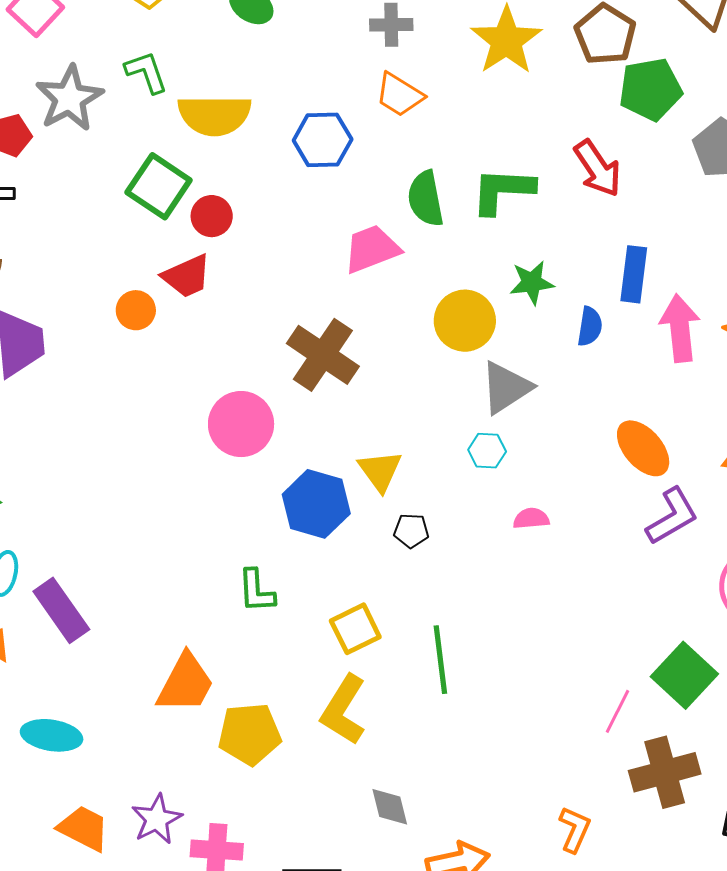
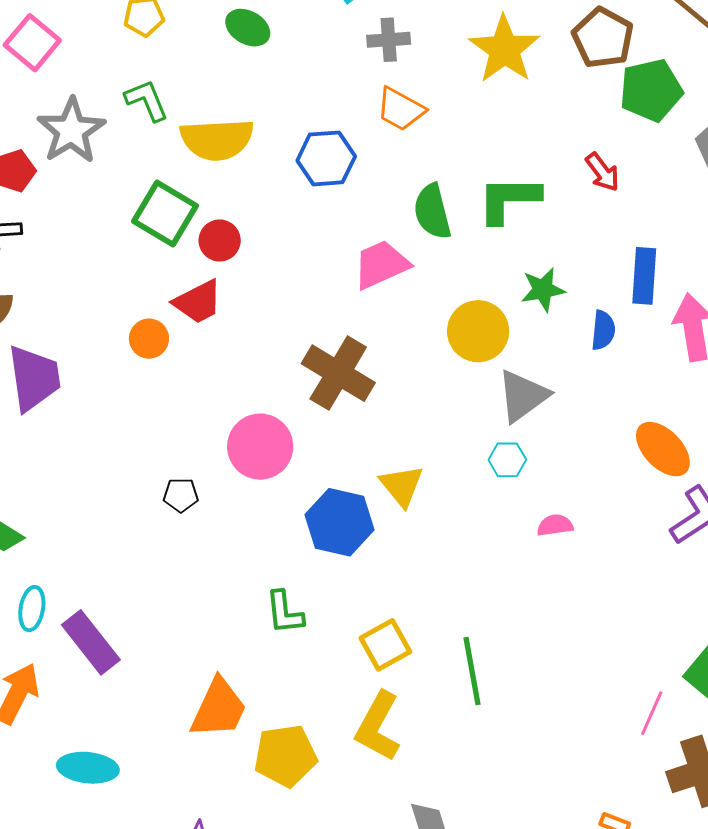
red arrow: (598, 168) -> (602, 172), size x0.7
black pentagon: (411, 531) -> (181, 495), moved

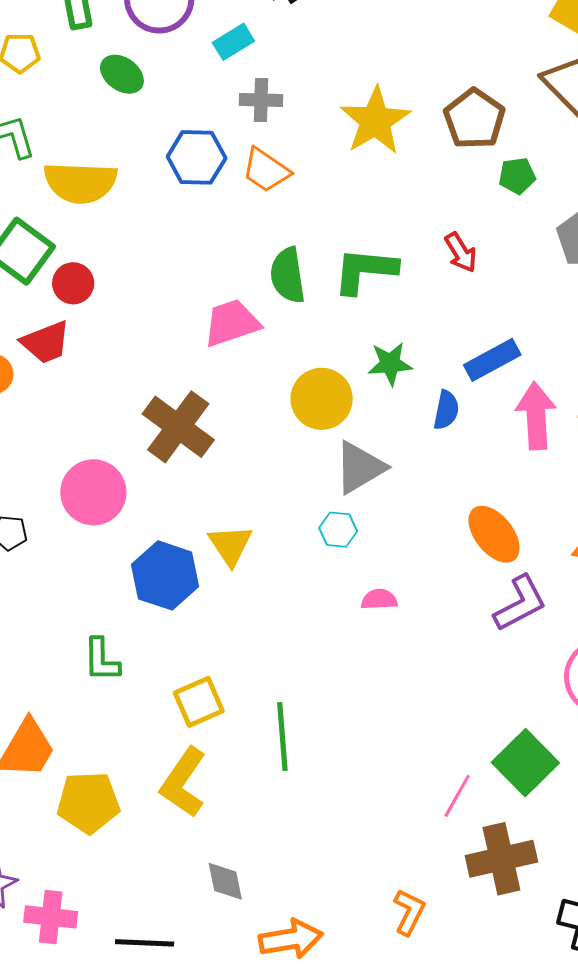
green pentagon: (651, 90) -> (517, 176), size x0.6
blue hexagon: (326, 158) -> (197, 157), moved
blue rectangle: (644, 276) -> (492, 360), turned 52

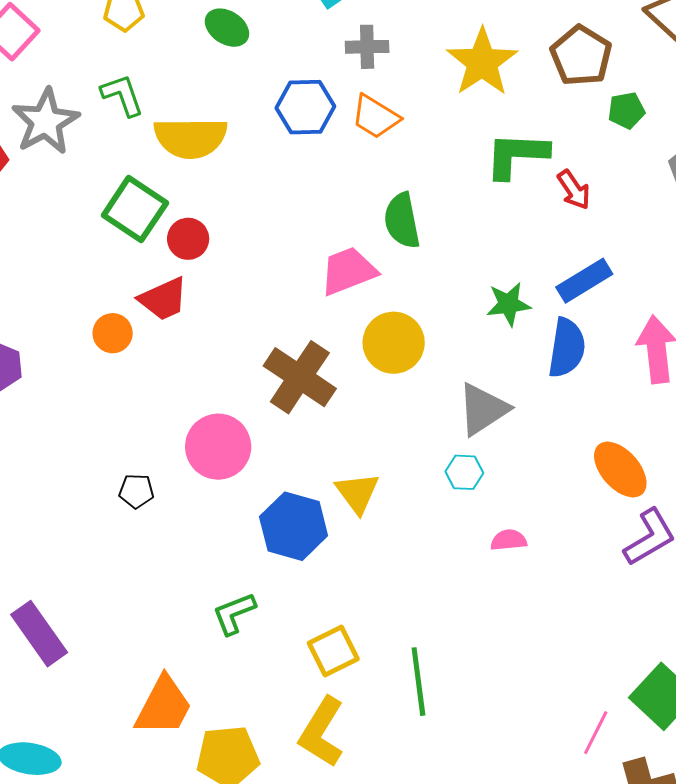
green L-shape: (365, 271) -> (517, 155), moved
blue rectangle: (492, 360) -> (584, 281), moved
yellow circle: (322, 399) -> (394, 343), moved
blue semicircle: (446, 410) -> (567, 348), size x1.5
green L-shape: (101, 660) -> (234, 614), turned 72

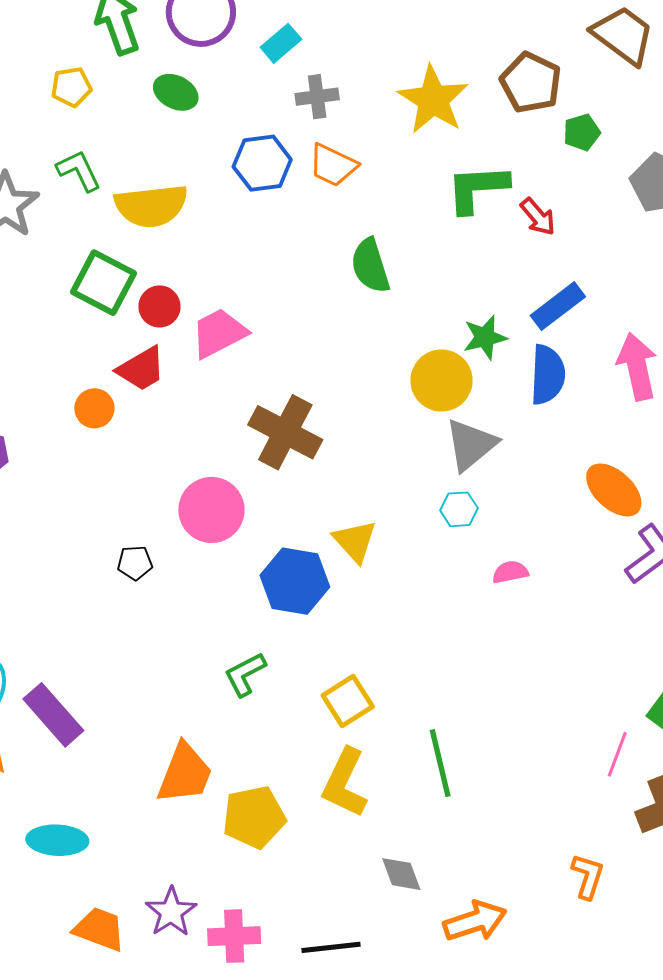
pink trapezoid: (348, 271) -> (219, 333), moved
yellow circle: (394, 343) -> (442, 381), moved
green line: (418, 682) -> (440, 763), moved

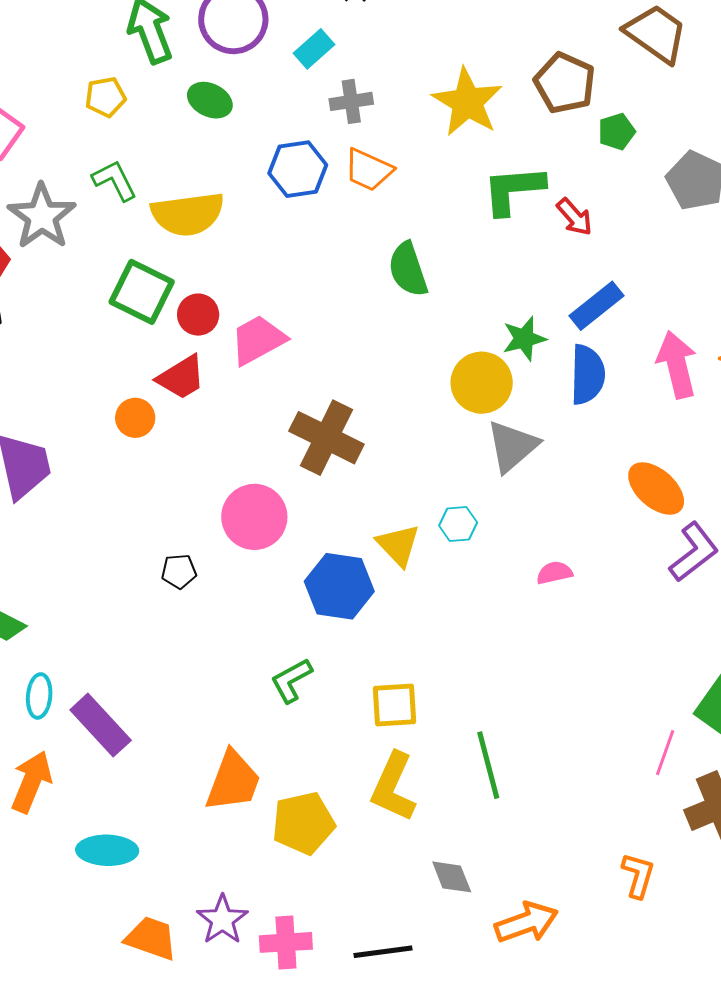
cyan hexagon: (459, 509) -> (458, 524), moved
yellow square: (348, 701) -> (394, 705), turned 30

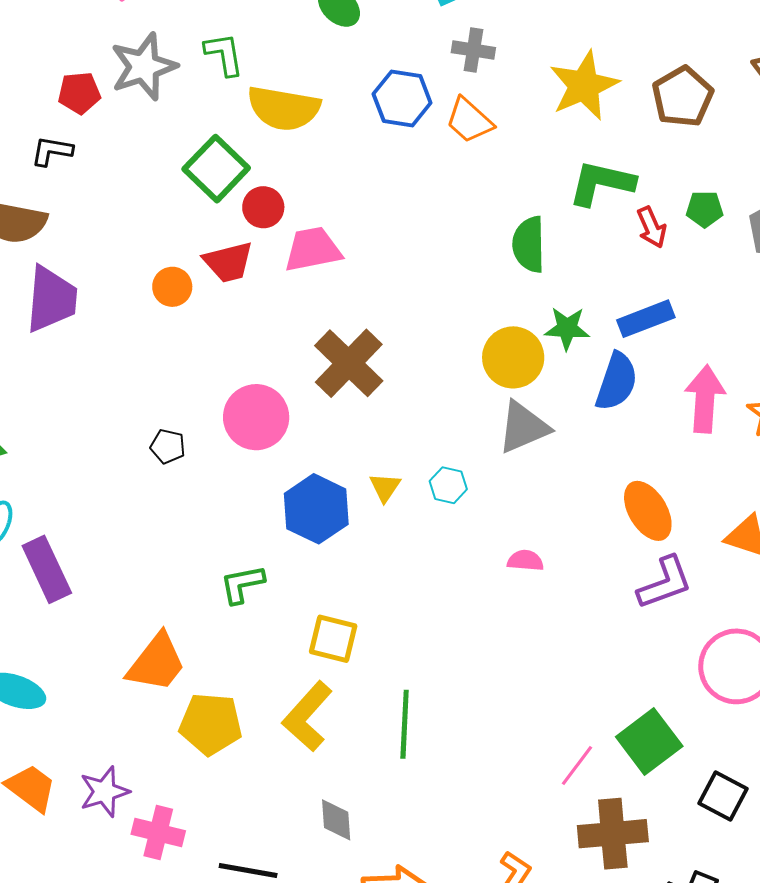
green pentagon: (617, 132) -> (705, 209), moved
green semicircle: (408, 269) -> (529, 244), moved
yellow triangle: (398, 545) -> (385, 487), size x0.7

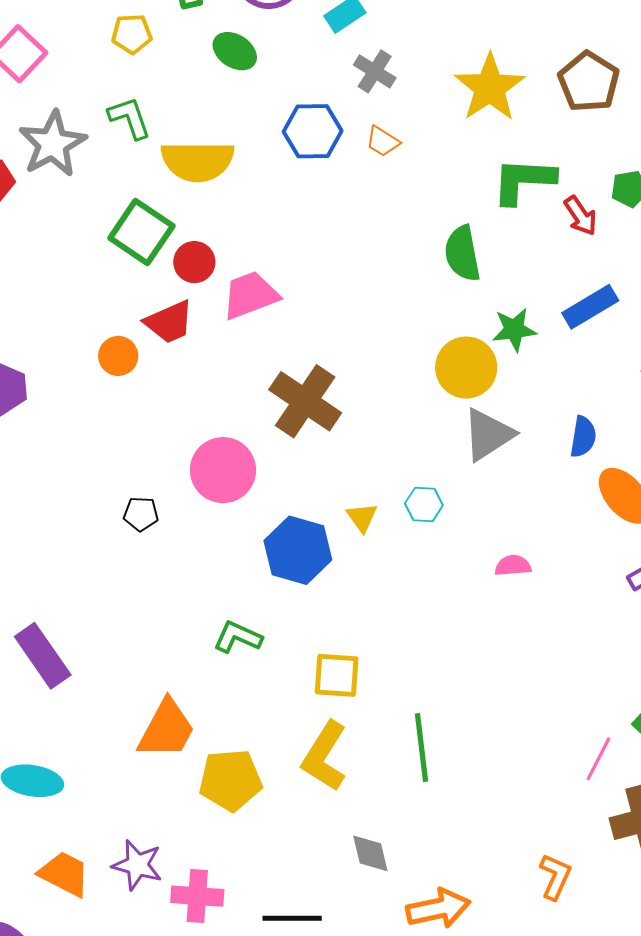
gray cross: (473, 50) -> (375, 71), turned 33
orange trapezoid: (469, 120) -> (383, 141), size x0.7
blue semicircle: (617, 382) -> (583, 437), moved, size x0.7
green L-shape: (242, 584) -> (238, 637), turned 45
purple star: (104, 792) -> (137, 865), turned -30

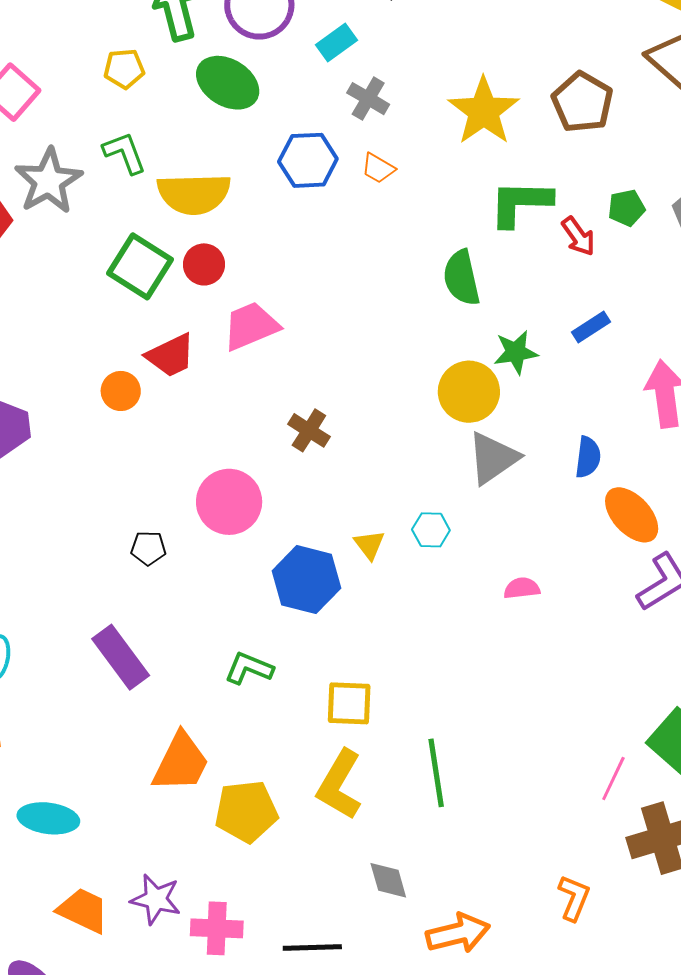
green ellipse: (235, 51) -> (228, 83), size x1.4
red circle: (194, 262) -> (204, 264), moved
blue rectangle: (590, 307) -> (591, 327), size x0.7
brown cross: (305, 401) -> (309, 430), size x0.6
purple rectangle: (43, 656) -> (121, 657), moved

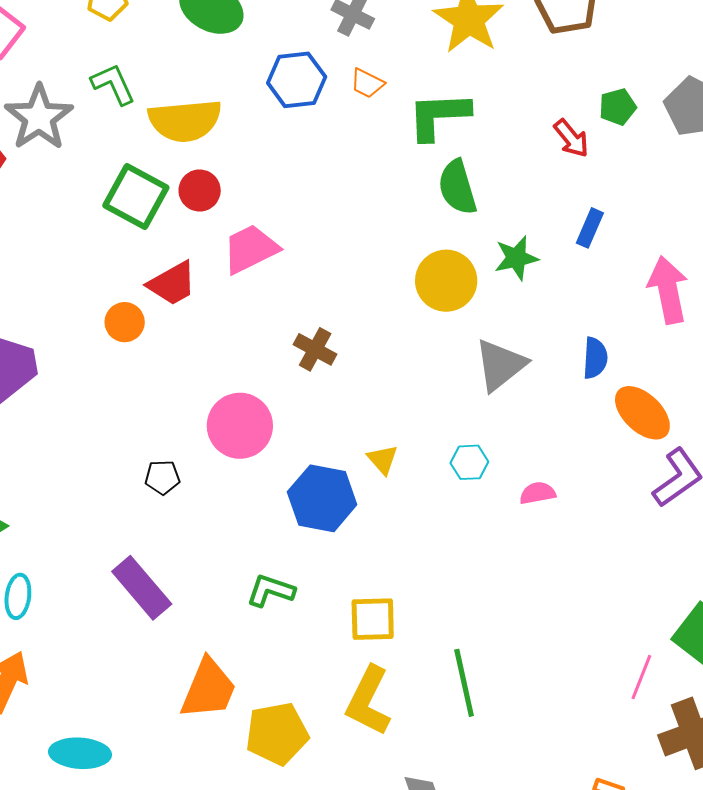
green L-shape: (520, 203) -> (439, 116), moved
blue rectangle: (591, 327) -> (590, 228), turned -30
yellow circle: (469, 392) -> (446, 281), moved
cyan hexagon: (431, 530) -> (469, 462), moved

